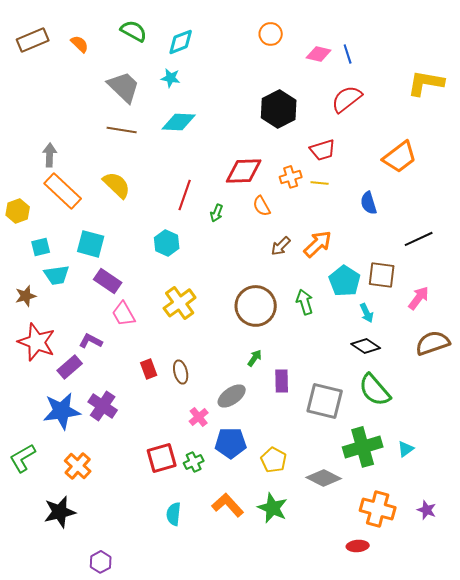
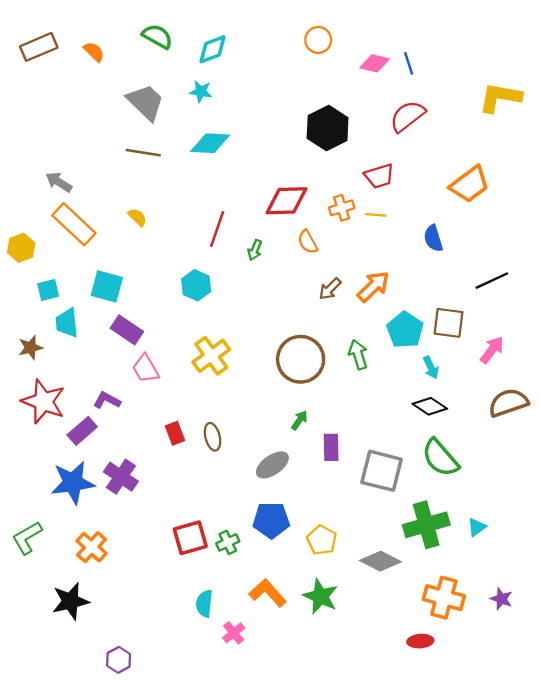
gray arrow: (50, 155) -> (59, 182), turned -60
yellow semicircle: (117, 185) -> (137, 217), size x0.6
cyan trapezoid: (57, 275) -> (67, 323), turned 92
pink cross: (199, 417) -> (234, 633), moved

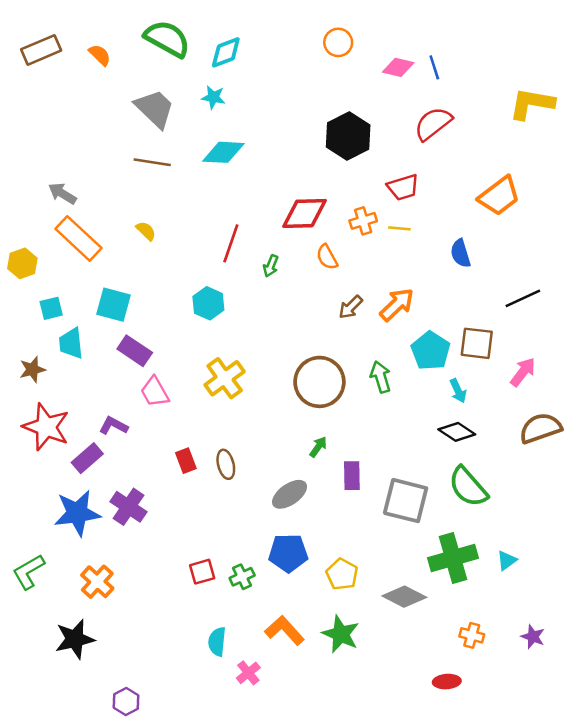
green semicircle: (157, 36) -> (167, 39), size x1.4
red square: (190, 538) -> (202, 572), size x0.7
orange cross: (444, 598) -> (472, 635), size x0.6

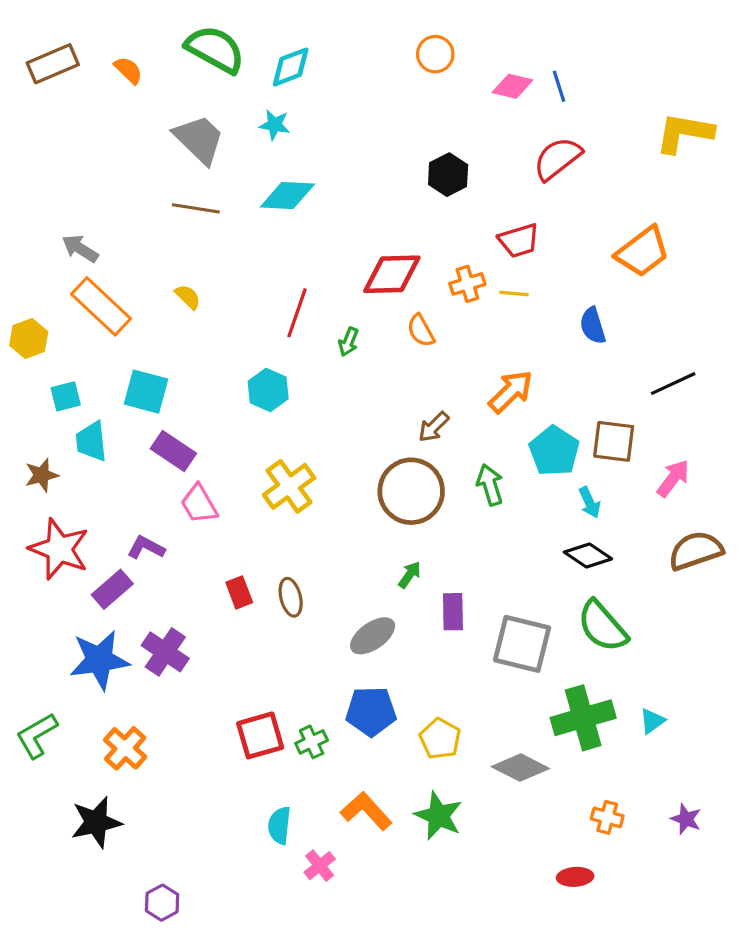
black hexagon: (348, 136) -> (448, 175), size x0.7
brown arrow: (351, 307) -> (434, 427), moved
red square: (202, 572) -> (260, 735), size x1.4

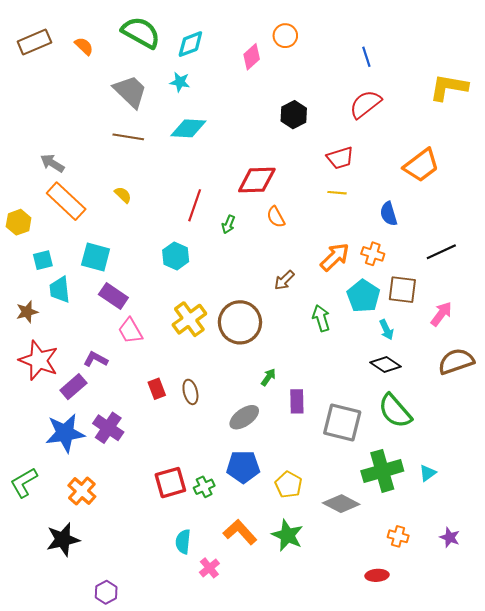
pink diamond: (512, 86) -> (252, 57), moved, turned -55
orange cross: (467, 284) -> (373, 254), moved, turned 35
brown circle: (411, 491) -> (240, 322), moved

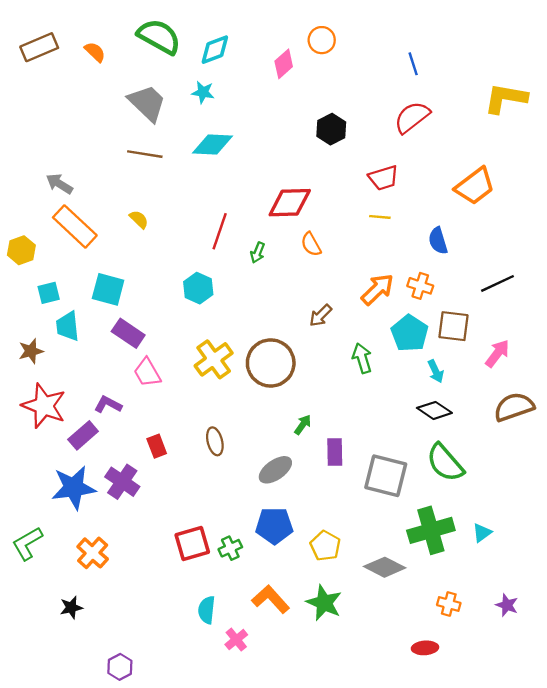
red rectangle: (157, 389) -> (157, 446), moved
black star: (63, 539) -> (71, 608), size x0.6

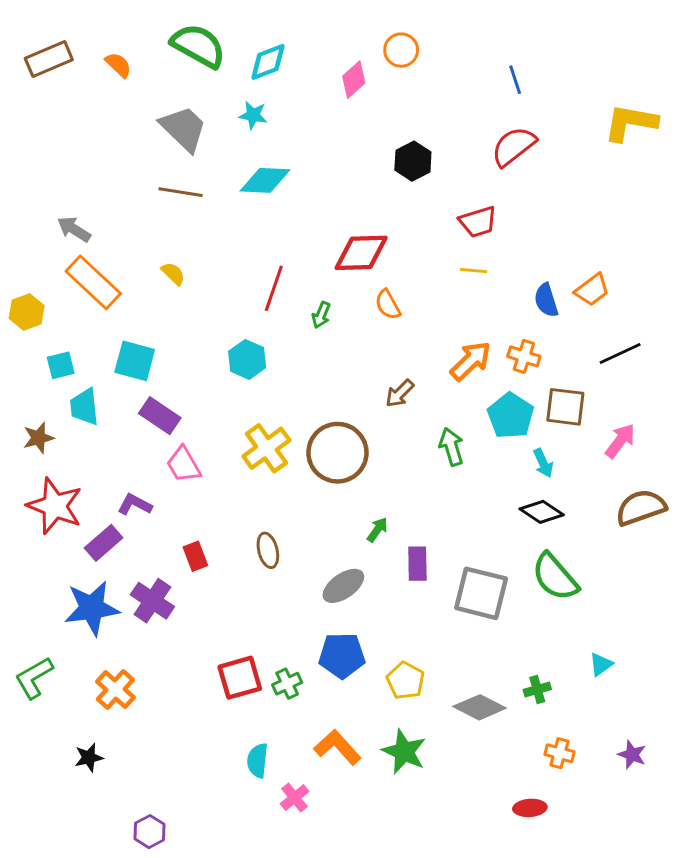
orange trapezoid: (475, 186) -> (592, 290), moved, size x0.7
green cross: (431, 530) -> (537, 690), moved, size x0.5

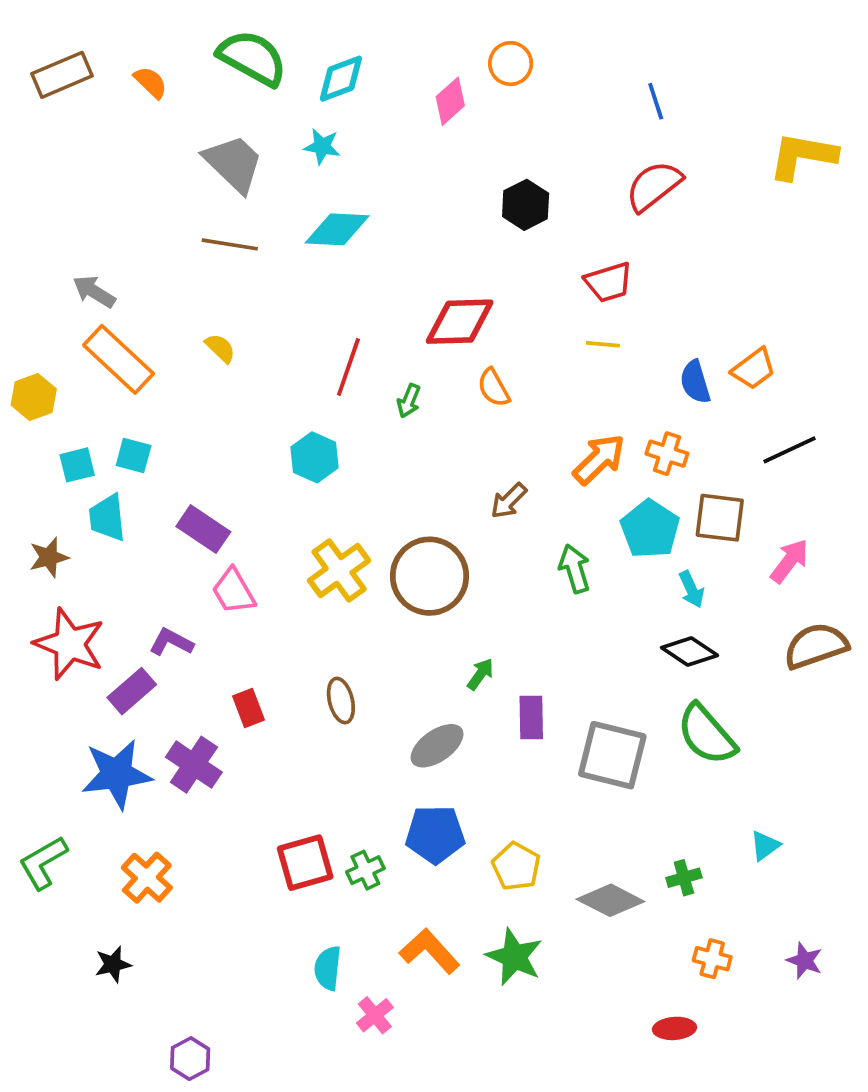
cyan square: (135, 361) -> (134, 456), moved, size x0.7

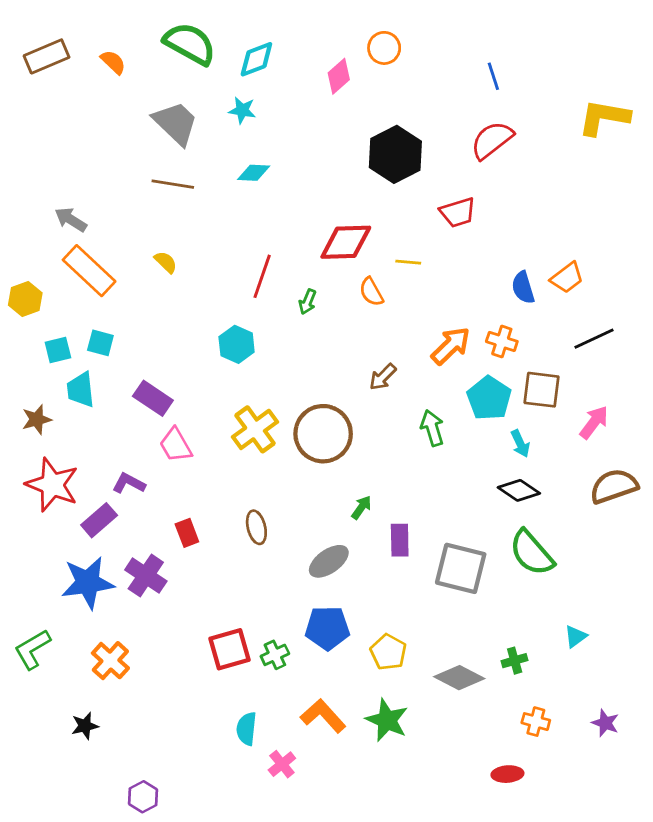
black hexagon: (526, 205) -> (395, 154), size x1.5
cyan diamond: (337, 229) -> (254, 173), size x0.7
yellow line: (603, 344) -> (408, 262), moved

